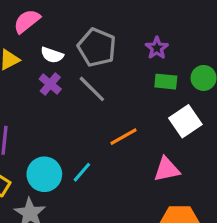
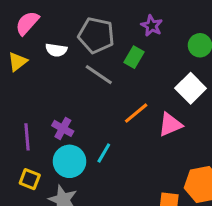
green rectangle: (166, 82) -> (134, 57), moved, turned -55
purple cross: (50, 84) -> (63, 128), moved
pink triangle: (167, 169) -> (170, 125), moved

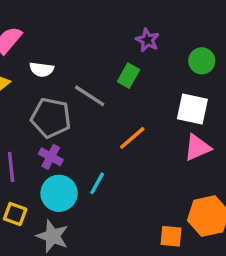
gray pentagon: (96, 35) -> (51, 118), moved
white square: (191, 88) -> (192, 109), turned -32
pink triangle: (170, 125) -> (197, 148), moved

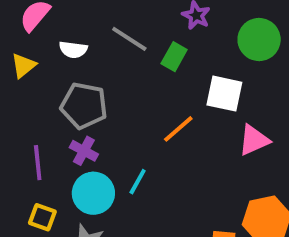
green circle: (202, 61) -> (259, 40), size x1.4
gray line: (90, 96) -> (129, 39), moved
white square: (192, 109) -> (224, 94), moved

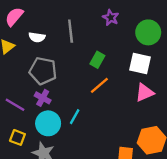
gray line: (129, 39) -> (71, 31), turned 50
green rectangle: (174, 57) -> (97, 60), moved
white square: (224, 94) -> (140, 64), moved
purple line: (38, 163) -> (15, 105), turned -54

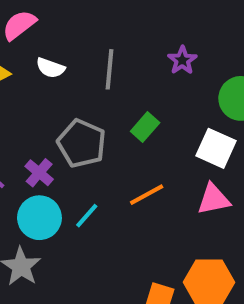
gray pentagon: (43, 71) -> (82, 143), moved
orange line: (99, 85) -> (147, 195), moved

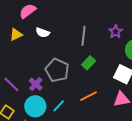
purple star: (182, 60) -> (116, 32), moved
gray line: (110, 69) -> (84, 36), moved

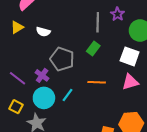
white semicircle: (43, 33) -> (43, 32), moved
gray line: (84, 36) -> (98, 22), moved
orange line: (88, 96) -> (97, 82), turned 36

